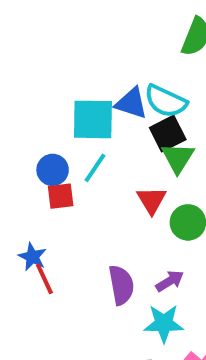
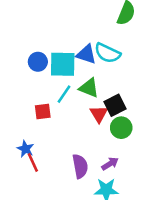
black square: (168, 134) -> (115, 105), moved
green triangle: (178, 158) -> (89, 88), moved, turned -40
blue circle: (53, 170) -> (38, 62), moved

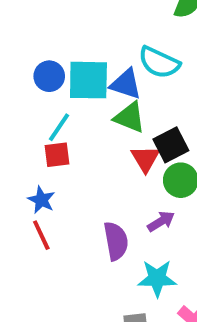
blue triangle: (86, 54) -> (126, 84), moved
cyan line: (64, 94) -> (59, 127), moved
blue star: (25, 149) -> (41, 200), moved
purple arrow: (110, 164) -> (161, 221), moved

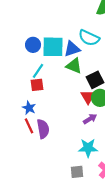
blue triangle: (126, 84) -> (72, 49), turned -36
red triangle: (145, 159) -> (88, 97), moved
purple semicircle: (116, 241) -> (43, 129), moved

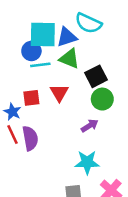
blue circle: (33, 45) -> (31, 51), moved
cyan line: (38, 71) -> (40, 65), moved, turned 49
red square: (37, 85) -> (31, 98), moved
red triangle: (88, 97) -> (59, 93), moved

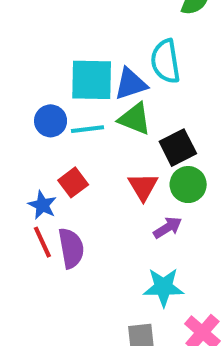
cyan semicircle: (88, 23) -> (166, 61), turned 56
blue circle: (31, 51) -> (51, 121), moved
red triangle: (59, 93) -> (143, 187), moved
red square: (31, 98) -> (73, 182), turned -30

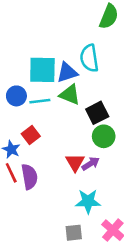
red triangle: (143, 187) -> (75, 162), moved

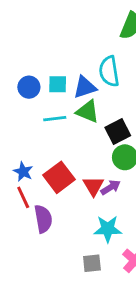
cyan square: (42, 70) -> (58, 84), size x0.6
blue circle: (16, 96) -> (29, 87), moved
red square: (31, 135) -> (59, 177), moved, size x1.5
purple semicircle: (29, 177) -> (43, 219), moved

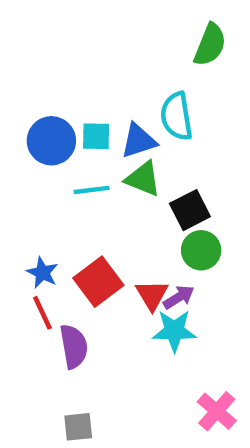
blue circle: (29, 87) -> (51, 141), size x1.4
cyan star: (108, 229) -> (174, 331), moved
gray square: (92, 263) -> (78, 427), moved

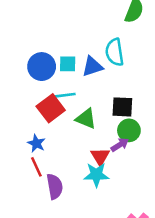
green triangle: (143, 179) -> (86, 119), moved
black square: (190, 210) -> (122, 107), turned 30
red square: (98, 282) -> (51, 108), moved
purple arrow: (179, 297) -> (120, 145), moved
cyan star: (174, 331) -> (96, 175), moved

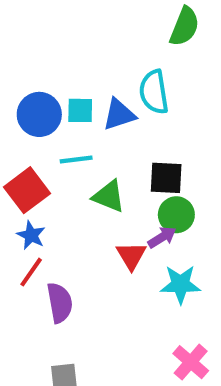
red square: (51, 108) -> (27, 190), moved
red line: (36, 167) -> (31, 272), turned 60
cyan star: (96, 175) -> (180, 284), moved

